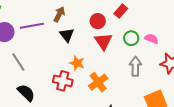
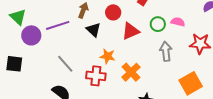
red circle: (98, 21) -> (113, 12), moved
red triangle: (103, 41) -> (130, 31), turned 48
gray line: (18, 62) -> (65, 64), moved

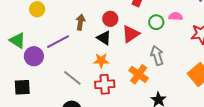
black triangle: (94, 30) -> (104, 38), moved
gray arrow: (166, 51) -> (157, 55), moved
orange star: (108, 56) -> (101, 61), moved

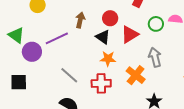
orange star: (101, 61) -> (108, 59), moved

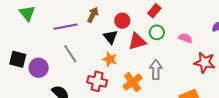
green circle: (156, 24) -> (157, 32), moved
purple circle: (32, 52) -> (39, 68), moved
gray line: (69, 75) -> (70, 54), moved

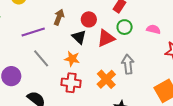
orange star: (110, 59) -> (72, 59), moved

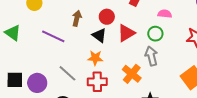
green circle: (125, 27) -> (155, 34), moved
pink semicircle: (153, 29) -> (165, 14), moved
purple line: (33, 32) -> (53, 36), turned 50
gray line: (41, 58) -> (67, 73), moved

